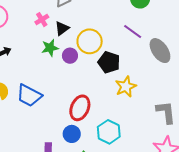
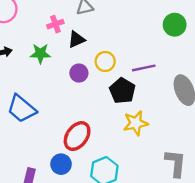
purple line: (133, 31) -> (144, 68), moved, turned -60
yellow circle: (90, 41) -> (105, 61), size x0.7
green star: (50, 48) -> (40, 53), moved

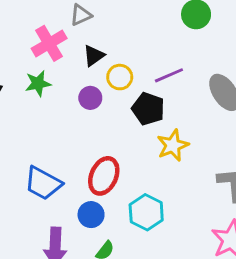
pink cross: (55, 24) -> (49, 43), size x1.6
black triangle: (77, 39) -> (94, 56), moved
blue trapezoid: (22, 109) -> (43, 183), moved

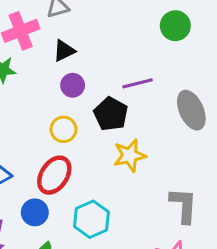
yellow circle: (120, 77) -> (63, 129), moved
purple circle: (90, 98) -> (73, 85), moved

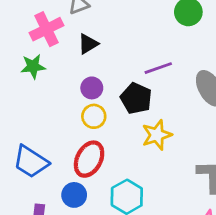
purple circle: (73, 85) -> (92, 88), moved

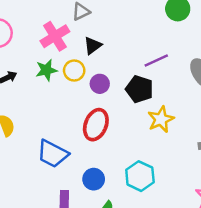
yellow circle: (94, 116) -> (74, 70), moved
red ellipse: (89, 159) -> (96, 125), moved

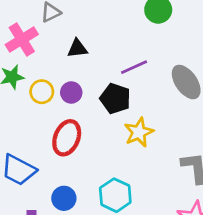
black triangle: (93, 46) -> (77, 48), moved, turned 30
yellow circle: (74, 70) -> (42, 92), moved

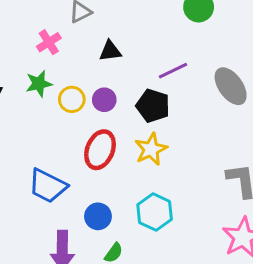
pink cross: (22, 39) -> (49, 42), size x0.7
yellow star: (139, 132) -> (151, 149), moved

